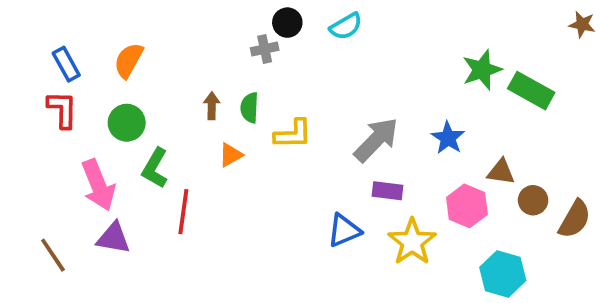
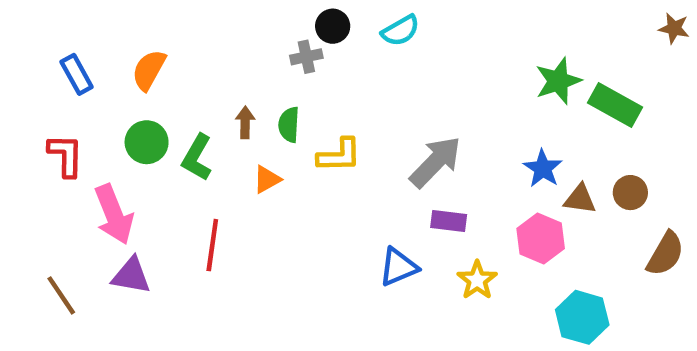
red L-shape: (62, 109) -> (66, 155), moved
blue star: (448, 138) -> (543, 168), moved
green L-shape: (155, 168) -> (197, 158), moved
brown circle: (533, 200) -> (630, 193), moved
yellow star: (412, 242) -> (477, 280), size x0.7

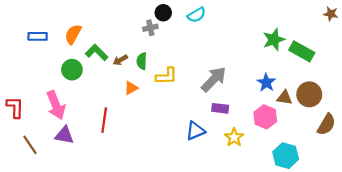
blue rectangle: (77, 74) -> (38, 36), turned -60
brown arrow: (245, 122) -> (120, 60), turned -120
red L-shape: (66, 155) -> (15, 107), moved
green L-shape: (197, 158) -> (97, 52), moved, turned 105
brown circle: (630, 193) -> (309, 94), size x1.5

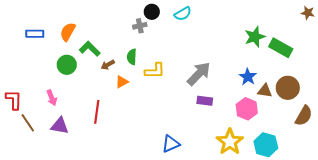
brown arrow: (120, 60) -> (108, 65), moved
pink arrow: (56, 105) -> (52, 98), size x0.6
blue triangle: (195, 131) -> (171, 144), moved
yellow star: (234, 137) -> (230, 142), moved, size x1.5
brown line: (30, 145) -> (28, 123), moved

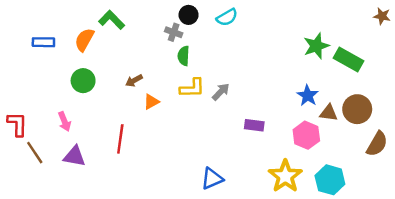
gray cross: (140, 26) -> (174, 32), turned 32
green L-shape: (90, 49) -> (112, 20), moved
green semicircle: (132, 57) -> (184, 56), moved
gray arrow: (199, 74) -> (221, 92), moved, size x0.6

